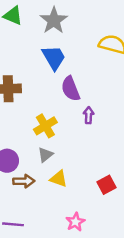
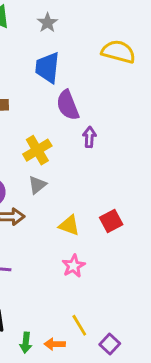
gray star: (54, 20) -> (47, 23), size x0.6
blue trapezoid: (54, 58) -> (47, 68), turned -144
yellow triangle: (59, 179) -> (69, 225), moved

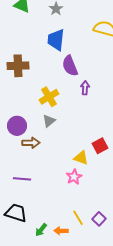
yellow triangle: (69, 225) -> (81, 158), moved
green arrow: (26, 343) -> (41, 230), turned 32
purple square: (110, 344) -> (99, 219), moved

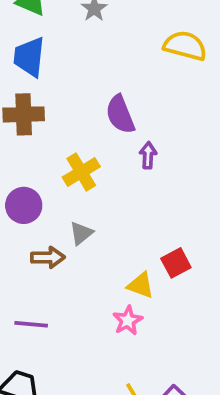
blue trapezoid: (56, 40) -> (29, 57), moved
gray triangle: (49, 121) -> (81, 233), moved
purple circle: (17, 126) -> (24, 205), moved

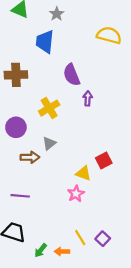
blue trapezoid: (29, 57) -> (45, 42), moved

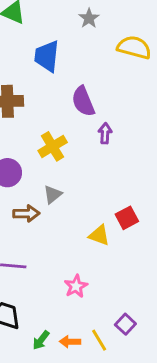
gray star: (57, 14) -> (89, 18), moved
pink star: (76, 194) -> (76, 286), moved
yellow line: (80, 238) -> (99, 340), moved

